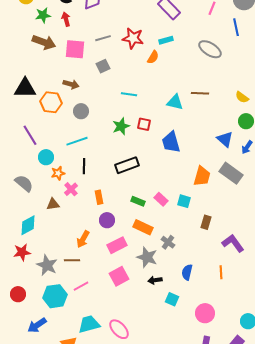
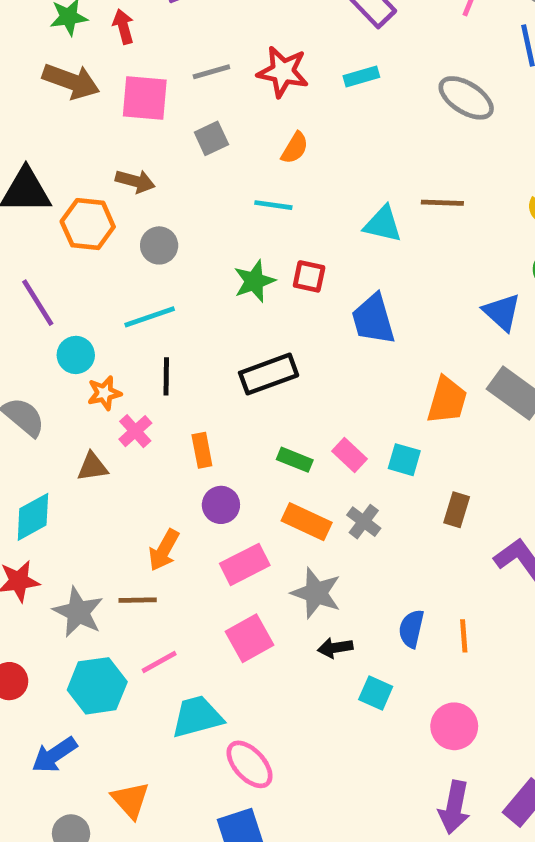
orange semicircle: (153, 57) -> (295, 148), moved
gray cross: (168, 242) -> (364, 522), moved
orange line: (221, 272) -> (464, 636), moved
cyan trapezoid: (89, 324) -> (197, 717), moved

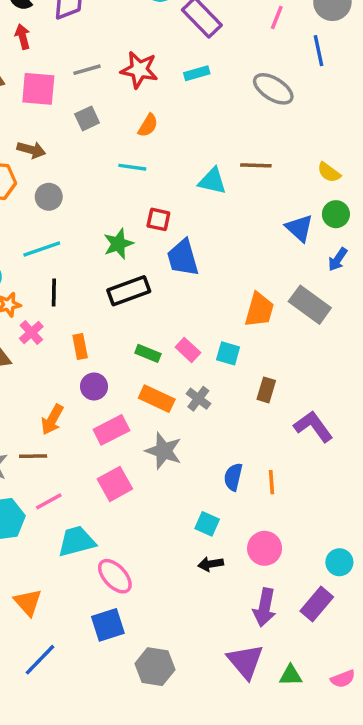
green star: (254, 281) -> (118, 244), moved
blue triangle: (502, 312) -> (299, 228), moved
blue trapezoid: (373, 319) -> (183, 258), moved
black arrow: (335, 648) -> (211, 564), moved

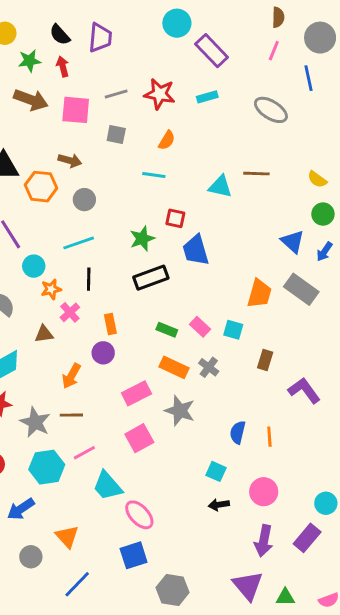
gray square: (87, 118) -> (116, 134), turned 36
blue triangle: (299, 228) -> (293, 241), moved
purple circle: (94, 386) -> (103, 353), moved
orange arrow: (52, 420) -> (71, 376), moved
cyan trapezoid: (77, 541) -> (107, 486), turned -116

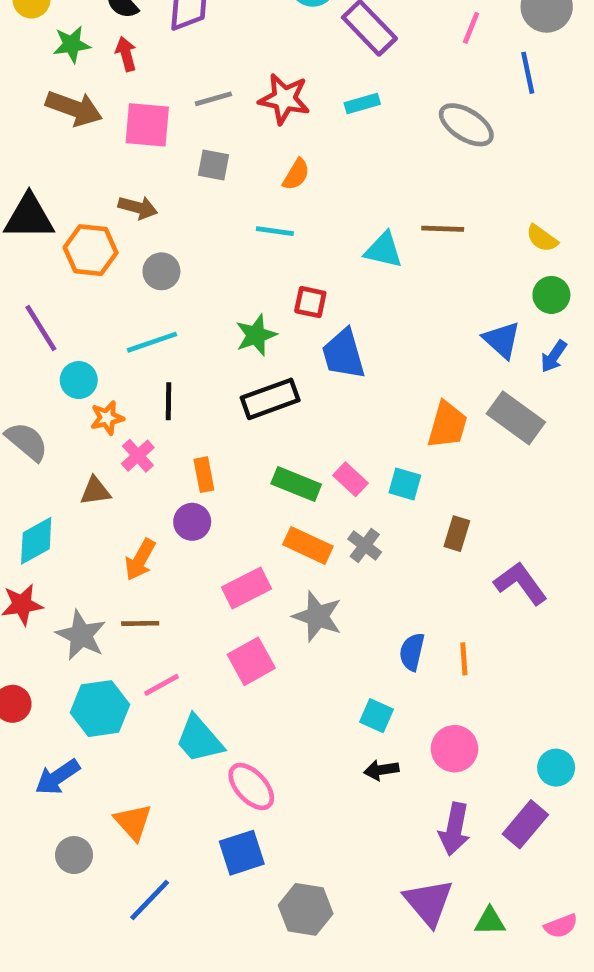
green rectangle: (167, 330) -> (296, 484), size x1.4

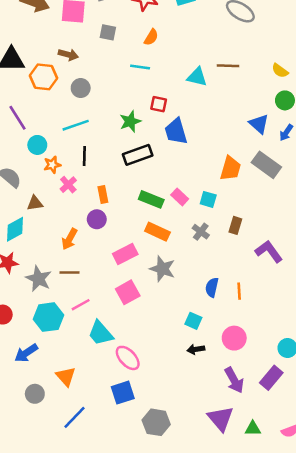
brown triangle: (95, 491) -> (35, 203), moved
gray cross: (365, 545) -> (201, 232), moved
purple arrow: (454, 829) -> (234, 380), turned -40

